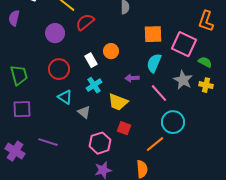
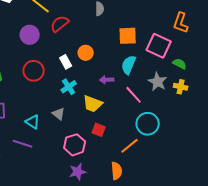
cyan triangle: (65, 97) -> (33, 122), moved

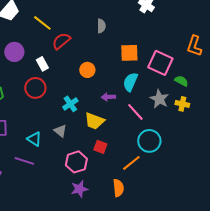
orange L-shape: (181, 23) -> (194, 46), moved
purple circle: (30, 35) -> (14, 52), moved
white rectangle: (66, 62) -> (42, 64), moved

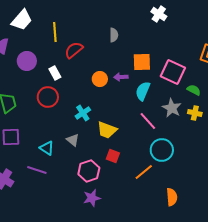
yellow line: (42, 23) -> (55, 32), turned 48
purple arrow: (108, 97) -> (121, 77), moved
orange semicircle: (118, 188) -> (172, 197), moved

